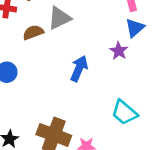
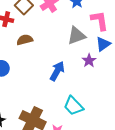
gray triangle: (59, 18) -> (76, 36), moved
cyan trapezoid: (124, 112) -> (73, 106), moved

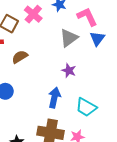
purple star: (89, 61) -> (69, 71), moved
blue arrow: (57, 71) -> (54, 98), moved

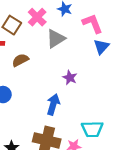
gray triangle: (69, 38) -> (56, 39), moved
cyan trapezoid: (86, 107) -> (92, 129), moved, turned -35

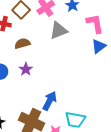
purple star: (70, 78) -> (26, 69), moved
blue arrow: (53, 104) -> (50, 101), moved

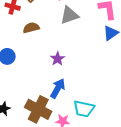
purple star: (26, 69) -> (58, 59), moved

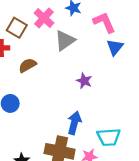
purple star: (58, 59) -> (84, 81), moved

